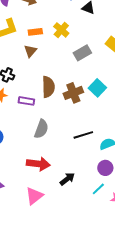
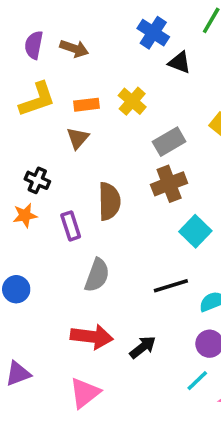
cyan square: (97, 88) -> (195, 231), moved
brown cross: (73, 93) -> (169, 184), moved
purple rectangle: (26, 101) -> (71, 226), turned 63
black arrow: (67, 179) -> (143, 347), moved

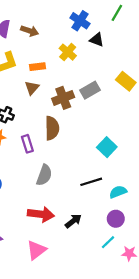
yellow cross: (132, 101) -> (68, 52), moved
brown cross: (169, 184) -> (63, 98), moved

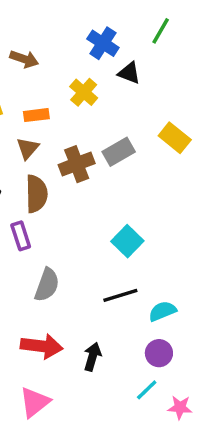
brown semicircle: (52, 128) -> (36, 194), moved
cyan square: (107, 147) -> (127, 241), moved
black arrow: (73, 221) -> (92, 357), turned -36

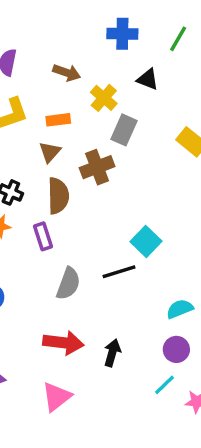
blue cross: (103, 43) -> (122, 34), moved, turned -32
brown arrow: (24, 59) -> (67, 73), moved
gray rectangle: (119, 152) -> (124, 130), moved, turned -36
black line: (120, 295) -> (119, 272), moved

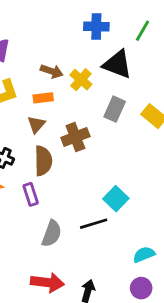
brown arrow: (67, 73) -> (52, 71), moved
black triangle: (148, 79) -> (117, 64), size x1.6
gray rectangle: (124, 130) -> (115, 109), moved

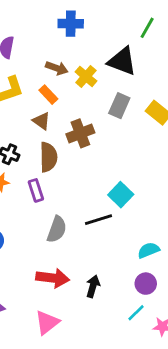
blue cross: (96, 27) -> (71, 24), moved
orange rectangle: (43, 98) -> (48, 95), turned 54
brown triangle: (36, 124) -> (41, 121), turned -36

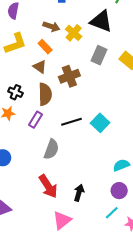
purple rectangle: (36, 190) -> (36, 120), turned 49
black line: (98, 220) -> (71, 122), moved
red arrow: (53, 278) -> (48, 186), turned 50
pink triangle: (47, 322) -> (62, 220), moved

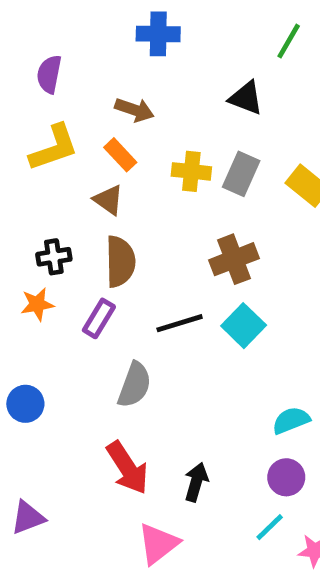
black triangle: (101, 21) -> (246, 98), size x0.7
yellow cross: (74, 33) -> (191, 171), moved, turned -35
brown cross: (69, 76) -> (234, 259), moved
black cross: (15, 92) -> (54, 257), turned -32

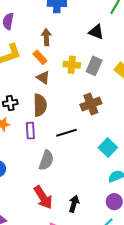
brown arrow: (134, 110) -> (46, 37), turned -112
brown triangle: (108, 200) -> (43, 78), moved
purple rectangle: (99, 318) -> (30, 131), turned -35
cyan square: (244, 326) -> (108, 148), moved

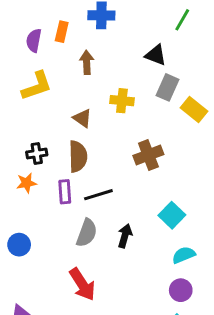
orange rectangle: (40, 57) -> (62, 32), moved, turned 56
gray rectangle: (94, 66) -> (168, 87), moved
black line: (66, 133) -> (98, 195), moved
black arrow: (74, 204) -> (125, 236), moved

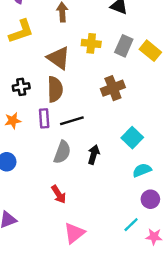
gray rectangle: (168, 87) -> (124, 46), moved
brown triangle: (82, 118) -> (59, 58), size x1.5
orange star: (26, 183) -> (13, 121), moved
red arrow: (82, 284) -> (59, 194), size x0.7
purple circle: (181, 290) -> (150, 199), moved

